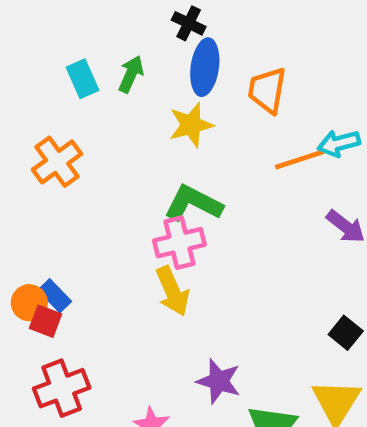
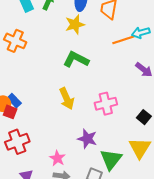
orange cross: (57, 162) -> (15, 41), turned -30
pink cross: (179, 243) -> (106, 104), moved

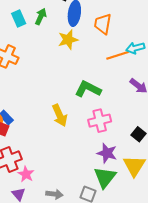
green L-shape: (76, 59) -> (88, 89), moved
purple star: (87, 139) -> (107, 153), moved
pink star: (57, 158) -> (26, 174), moved

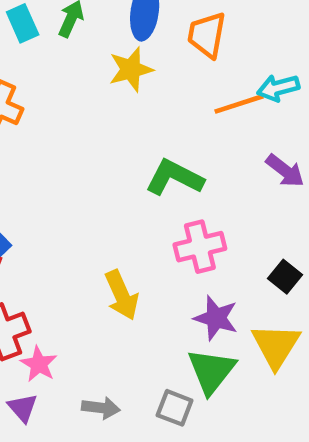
yellow arrow: (60, 115) -> (122, 295), moved

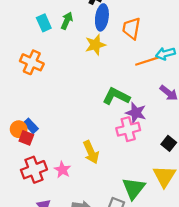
purple star: (216, 318) -> (136, 113), moved
pink star: (39, 364) -> (62, 170), moved

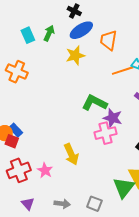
blue ellipse: (102, 17) -> (81, 30), turned 50
green triangle: (134, 188) -> (124, 188), moved

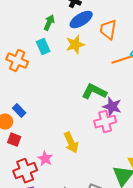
cyan rectangle: (28, 35) -> (43, 47), moved
blue rectangle: (16, 130) -> (19, 111), moved
red square: (12, 141) -> (14, 140), moved
red cross: (19, 170) -> (25, 171), moved

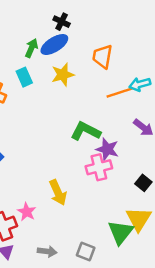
blue ellipse: (81, 20) -> (54, 45), moved

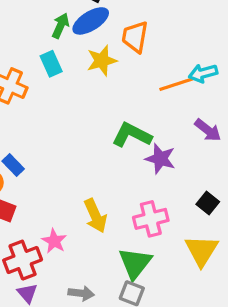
orange trapezoid: (102, 57) -> (135, 37), moved
pink cross: (99, 167) -> (151, 219), moved
green triangle: (121, 232) -> (135, 263), moved

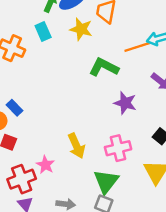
yellow star: (102, 61) -> (81, 29), turned 30
green L-shape: (132, 135) -> (104, 67), moved

